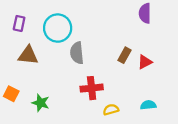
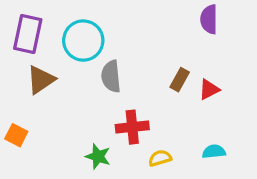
purple rectangle: (19, 23) -> (28, 34), size x1.6
brown triangle: (28, 55) -> (41, 80), turned -40
green star: (41, 103) -> (98, 156), moved

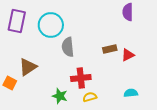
brown triangle: (41, 80) -> (28, 67), moved
brown rectangle: (180, 80) -> (110, 49), turned 48
yellow semicircle: (160, 158) -> (90, 97), moved

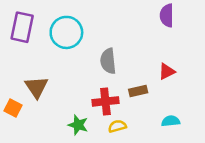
gray semicircle: (68, 47) -> (108, 61), moved
brown rectangle: (110, 49) -> (138, 91), moved
brown triangle: (28, 67) -> (36, 87), turned -30

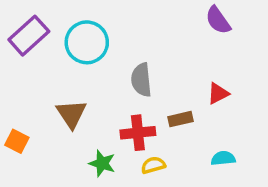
purple semicircle: (167, 15) -> (218, 20), turned -35
purple rectangle: (22, 27) -> (29, 36), turned 36
brown triangle: (36, 87) -> (71, 114), moved

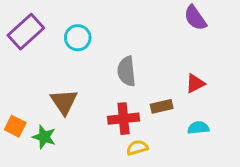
cyan circle: (87, 42) -> (78, 38), size x0.7
cyan semicircle: (223, 158) -> (198, 128), moved
green star: (102, 163) -> (44, 137), moved

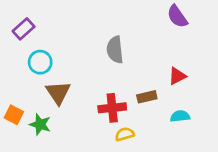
purple rectangle: (26, 32) -> (24, 29), size x0.7
cyan circle: (78, 38) -> (40, 62), moved
gray semicircle: (127, 71) -> (115, 50), moved

